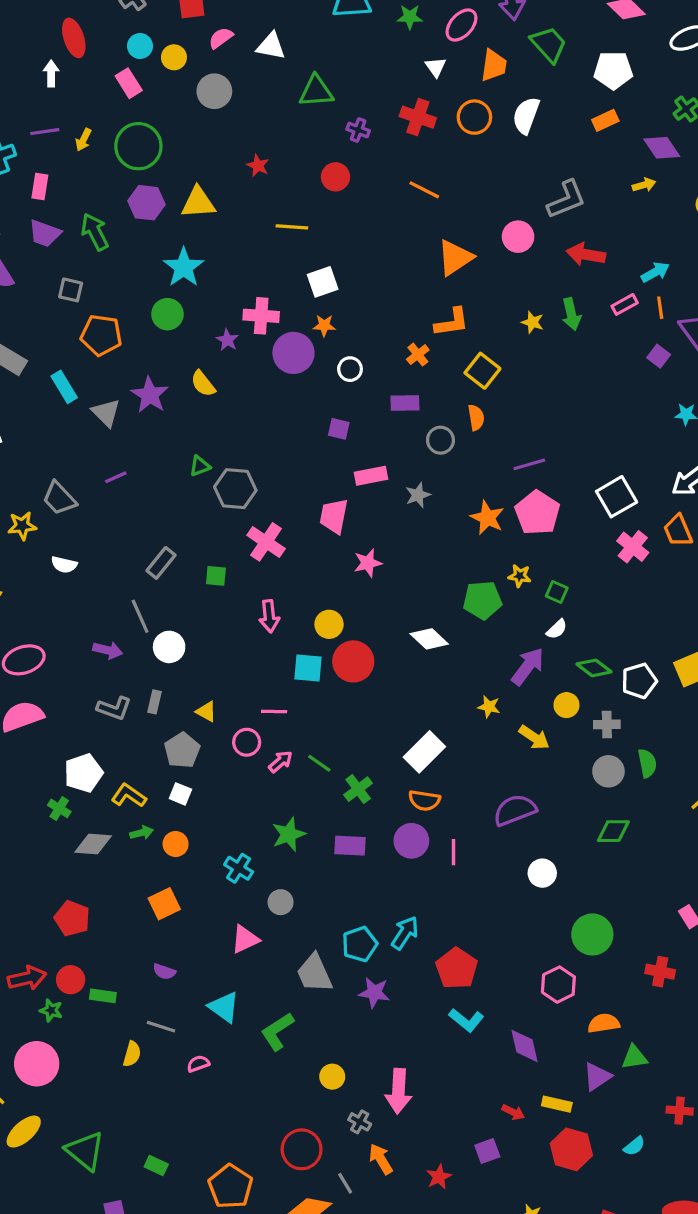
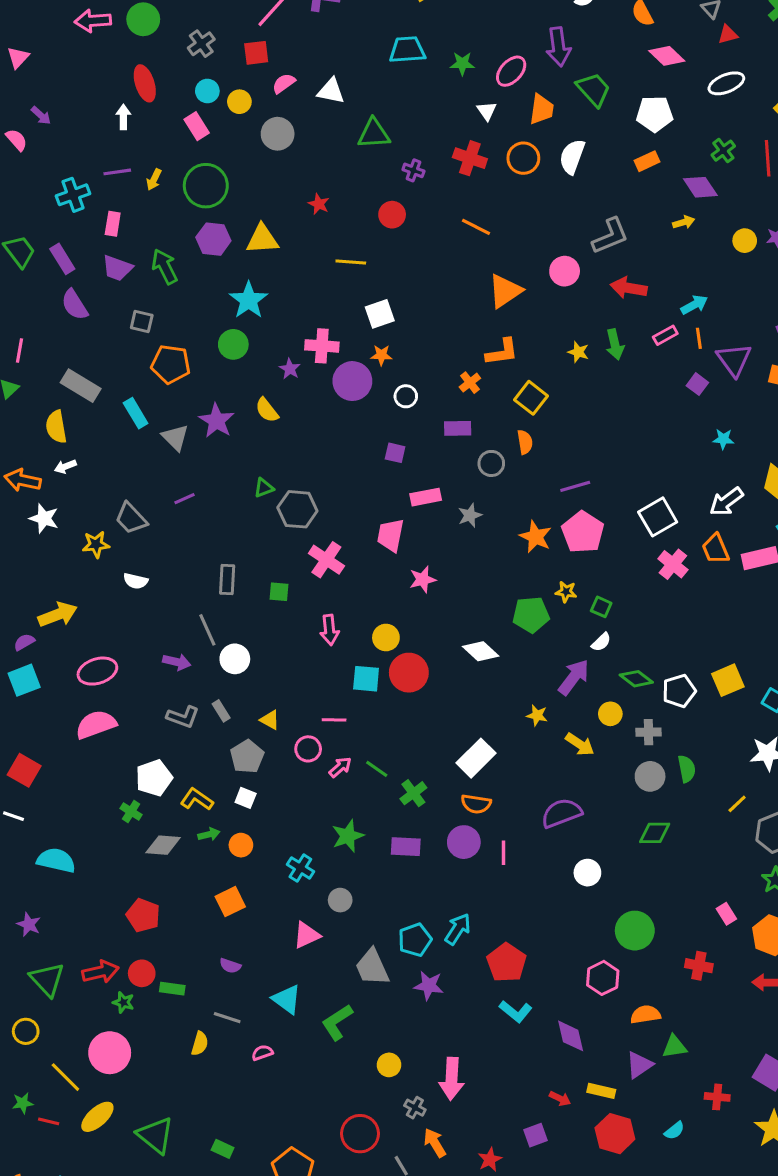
gray rectangle: (161, 563) -> (227, 579), turned -36
gray rectangle: (155, 702) -> (221, 711), turned -45

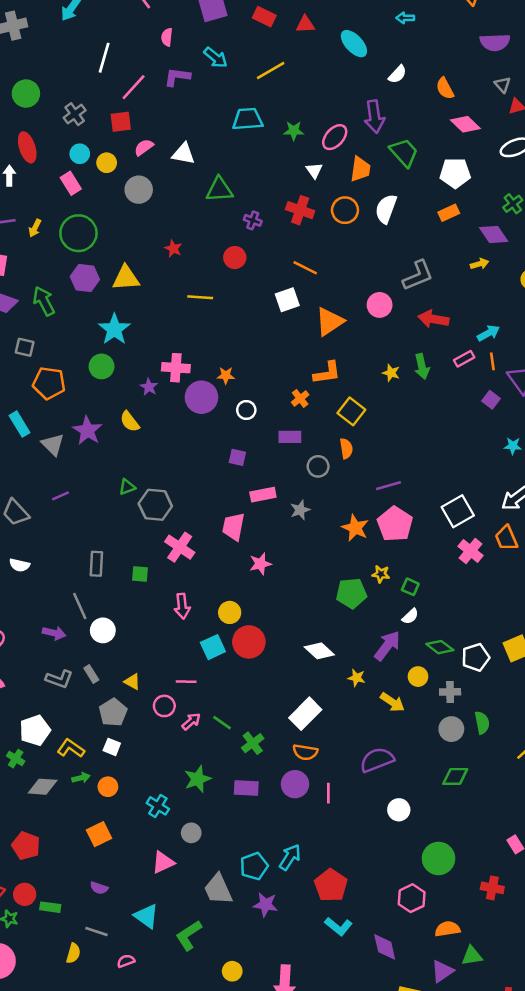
white square: (380, 314) -> (287, 300), moved
white diamond: (481, 651) -> (319, 651), moved
cyan square: (366, 679) -> (213, 647), turned -30

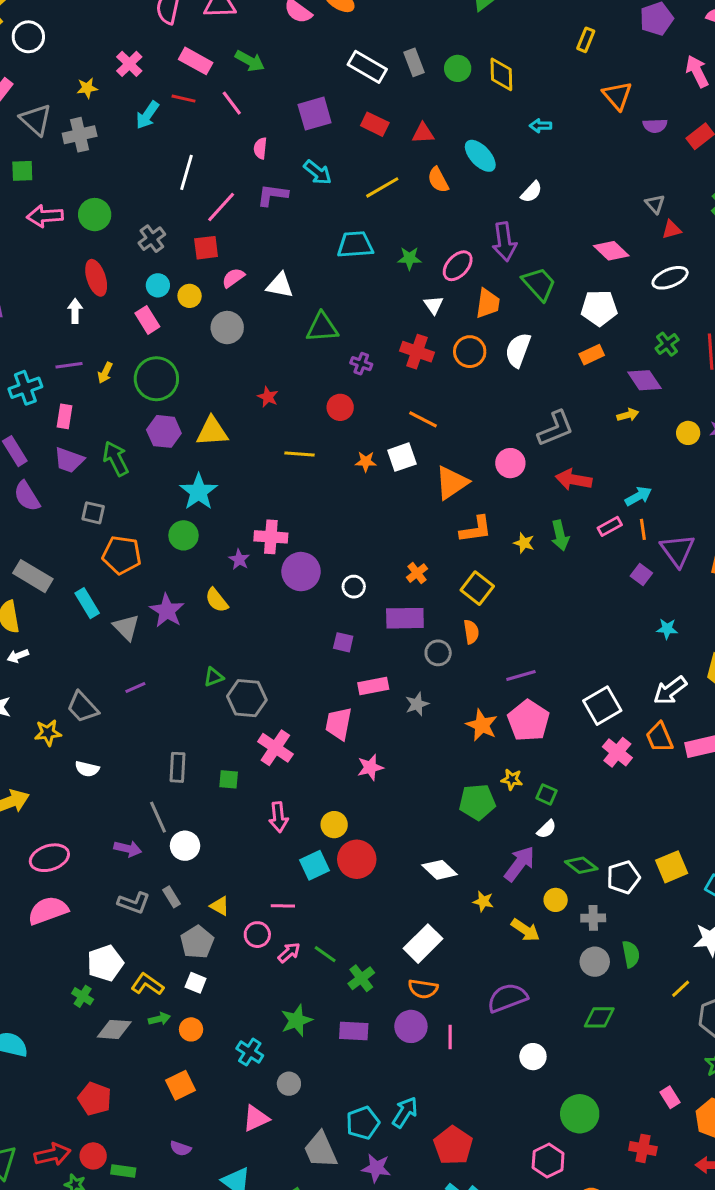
purple semicircle: (495, 42) -> (655, 126), moved, size x0.7
orange semicircle: (445, 88) -> (438, 180), moved
orange L-shape: (327, 373) -> (476, 529), moved
orange star: (226, 375) -> (366, 462), moved
purple rectangle: (290, 437) -> (405, 618), size x1.4

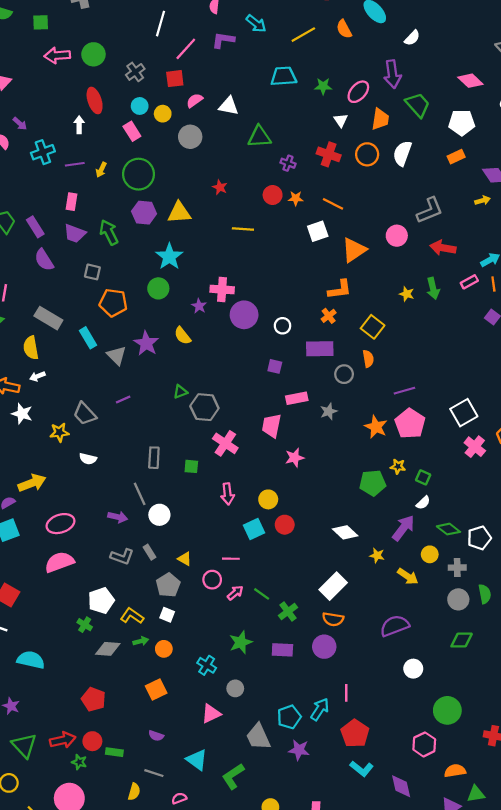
cyan cross: (25, 388) -> (43, 152), moved
orange star: (366, 462) -> (296, 198), moved
orange L-shape: (476, 529) -> (340, 290), moved
red circle: (357, 859) -> (285, 525), size x0.7
pink line: (450, 1037) -> (346, 693), moved

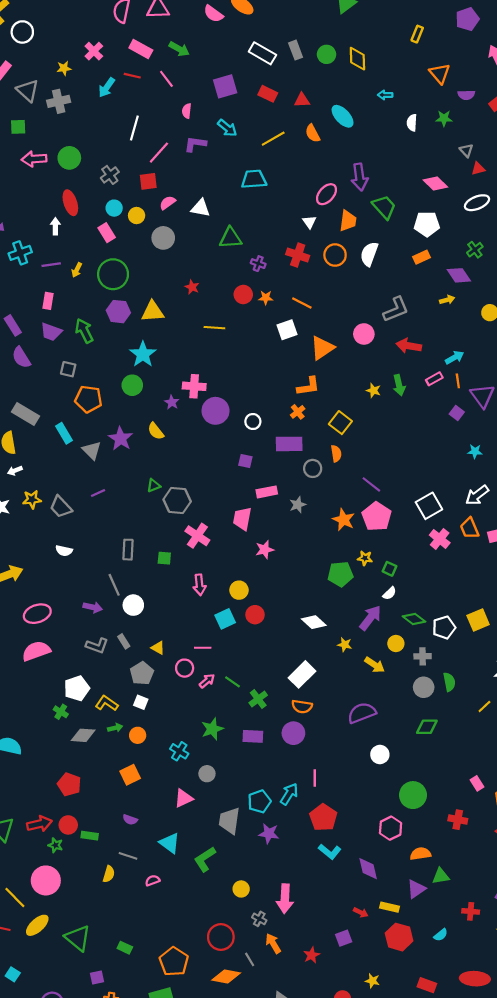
white semicircle: (412, 38) -> (412, 123), moved, turned 140
green star: (323, 86) -> (444, 118), moved
purple line: (404, 391) -> (371, 484), turned 54
yellow star: (59, 432) -> (32, 499), moved
gray trapezoid: (258, 737) -> (229, 821), turned 32

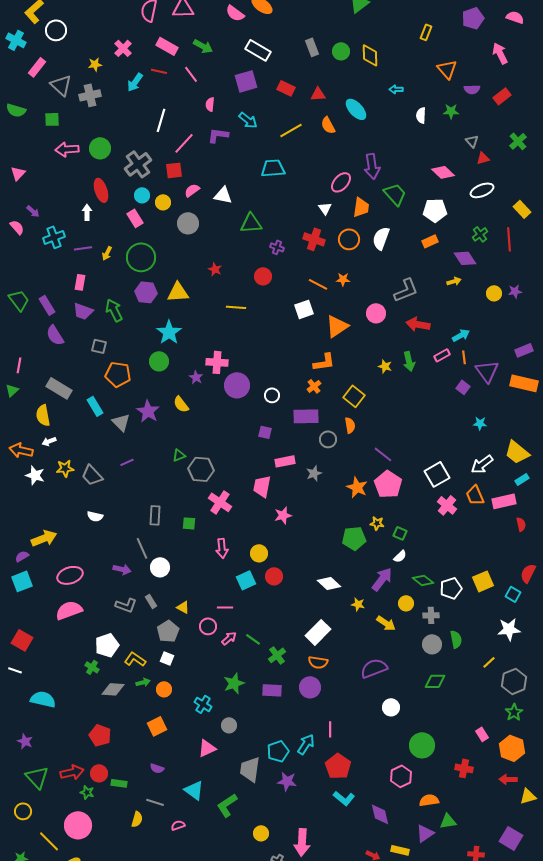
white rectangle: (262, 53) -> (258, 50), moved
gray cross: (110, 175) -> (138, 164), size x1.5
orange star: (266, 298) -> (343, 279), moved

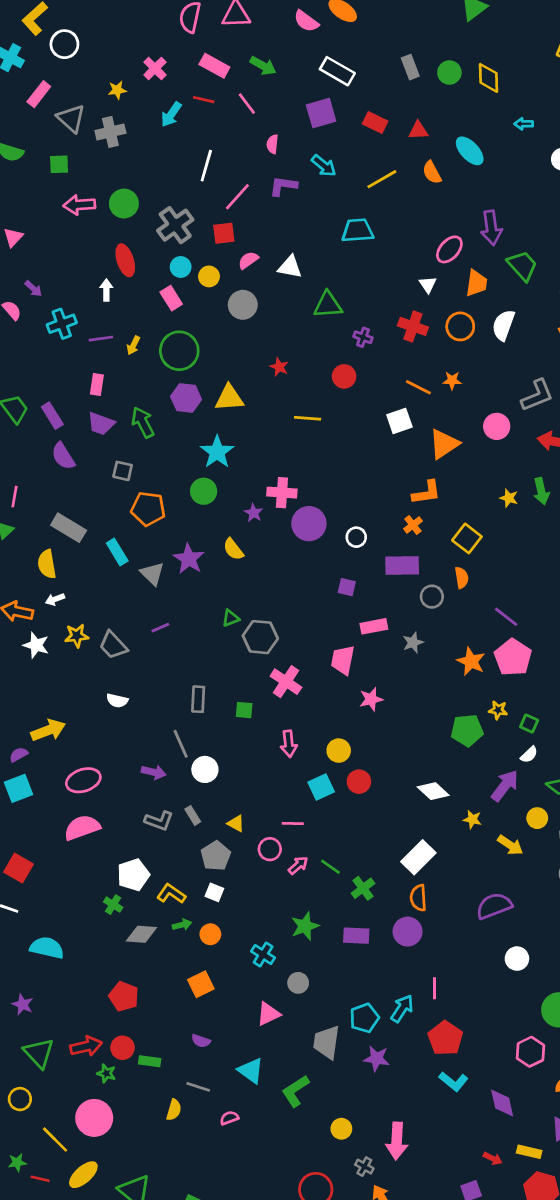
orange semicircle: (318, 662) -> (418, 898), turned 78

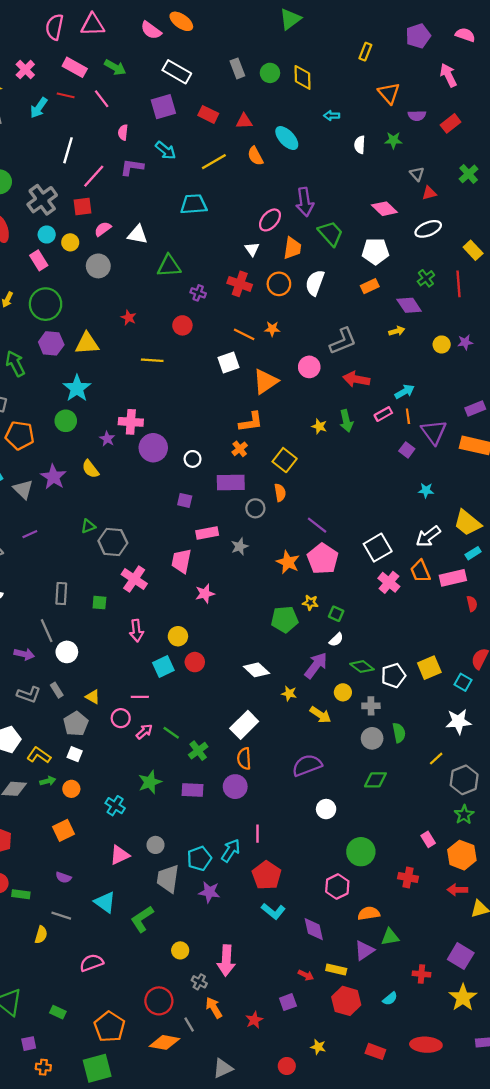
gray circle: (298, 983) -> (156, 845), moved
pink semicircle: (229, 1118) -> (92, 963), moved, size x1.5

